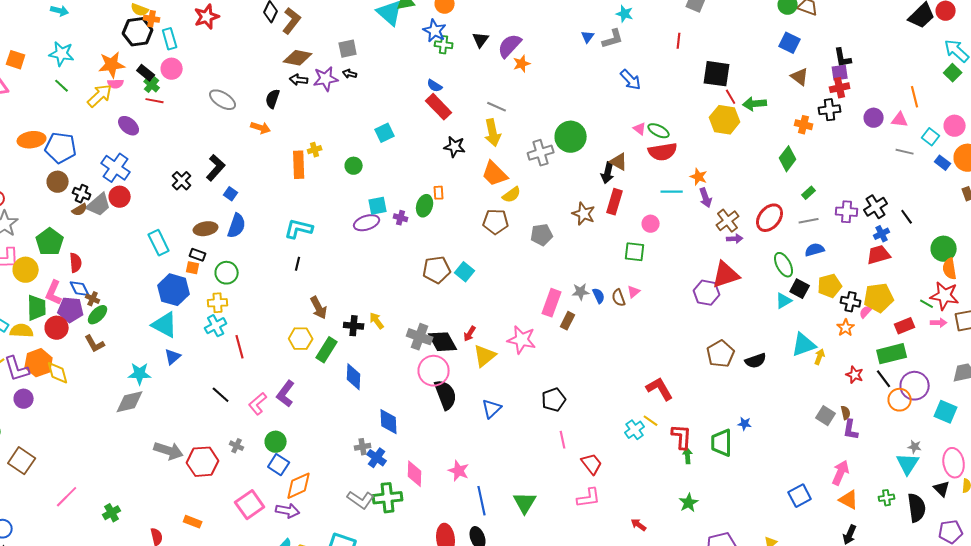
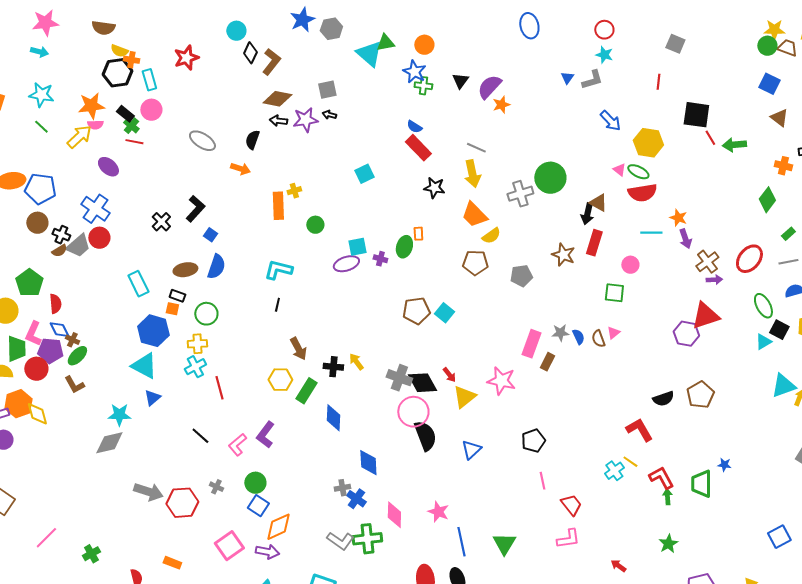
yellow hexagon: (725, 120) -> (648, 143), moved
green circle: (354, 166) -> (315, 225), moved
red arrow: (470, 334) -> (449, 375), turned -70
black semicircle: (756, 361) -> (663, 399), moved
red L-shape: (682, 437) -> (661, 478), turned -32

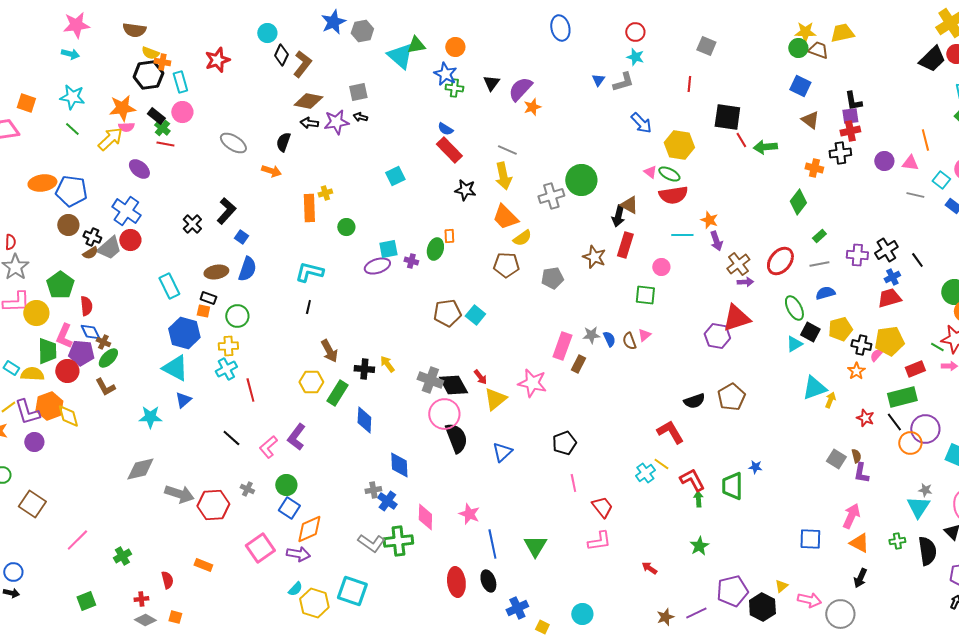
gray diamond: (109, 443) -> (140, 469), moved
blue square: (779, 537) -> (810, 539), turned 30

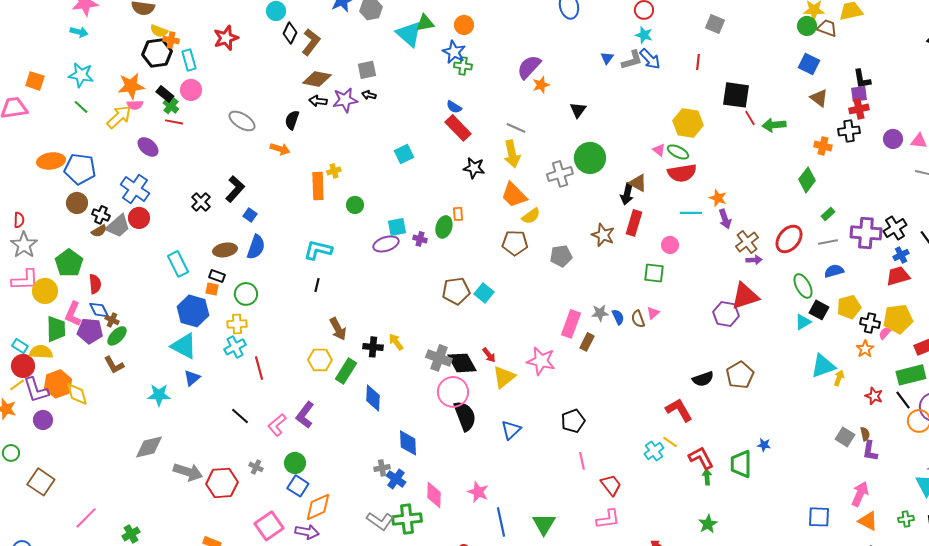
black triangle: (491, 83) -> (578, 110), moved
blue arrow: (641, 123) -> (650, 59), moved
purple cross: (857, 255) -> (866, 233), size x1.4
red circle: (67, 371) -> (23, 366), moved

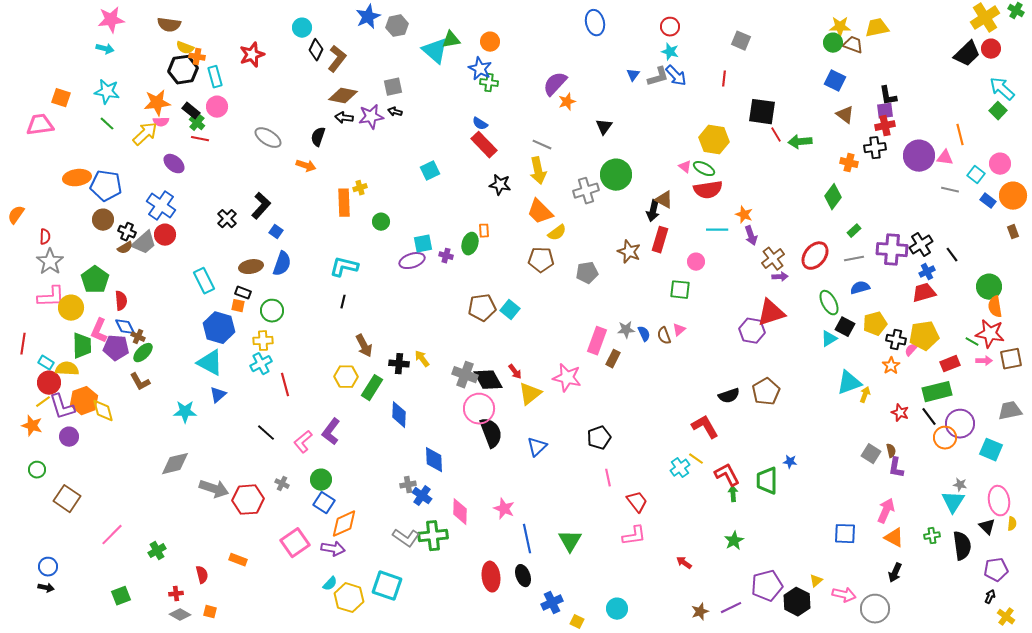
purple circle: (893, 139) -> (919, 156), size x1.6

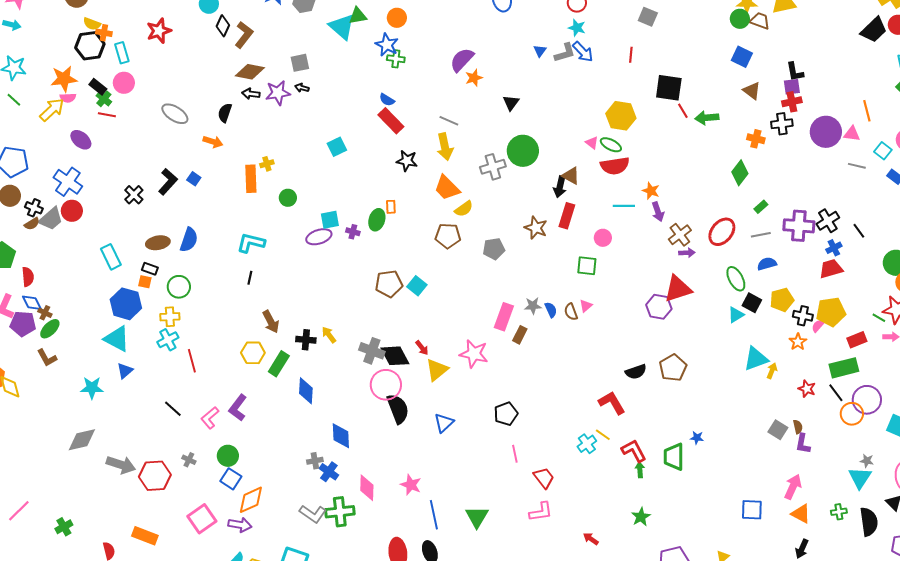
blue square: (276, 232) -> (194, 179), moved
orange rectangle: (238, 560) -> (145, 536), size x1.4

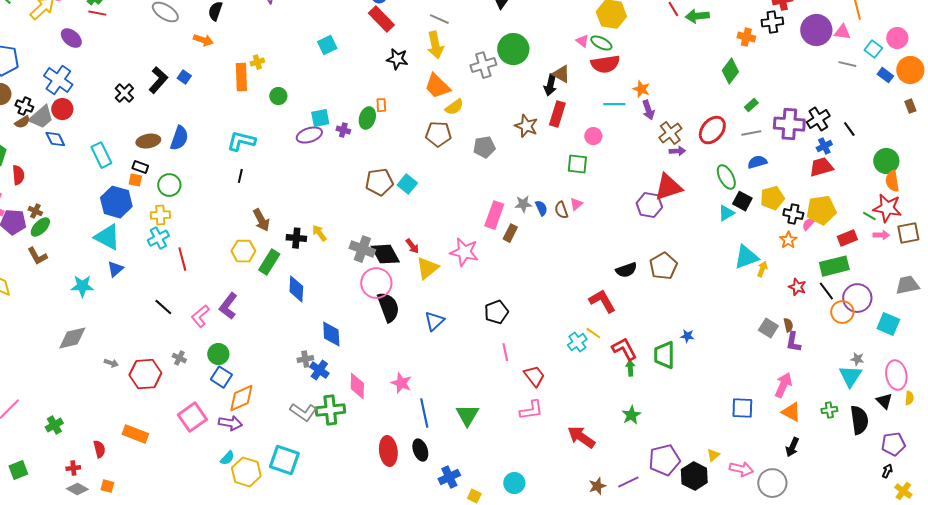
blue diamond: (32, 303) -> (55, 139), moved
gray arrow: (121, 465) -> (111, 363), size x0.5
red arrow: (591, 539) -> (581, 437), size x1.8

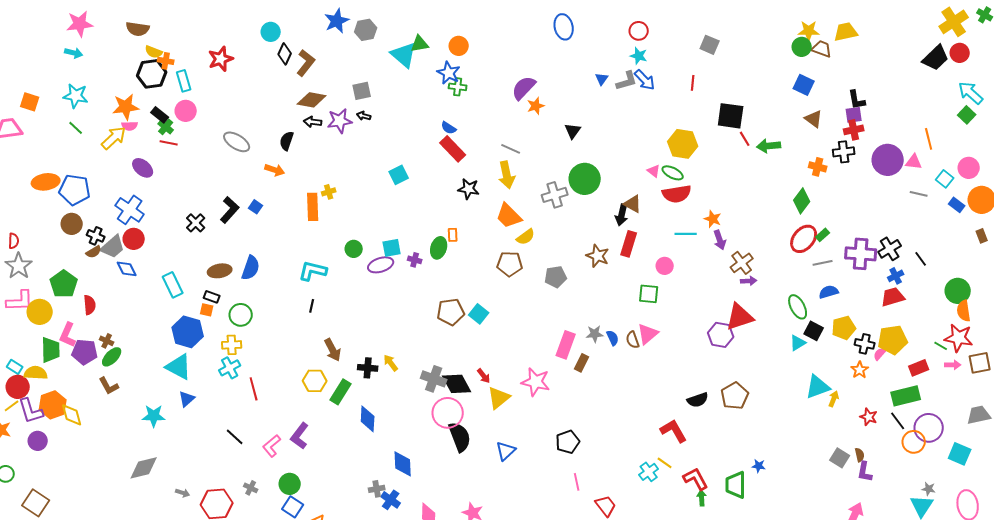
green circle: (278, 96) -> (354, 249), moved
red ellipse: (712, 130) -> (804, 239), moved
pink triangle: (576, 204) -> (648, 334), size x1.6

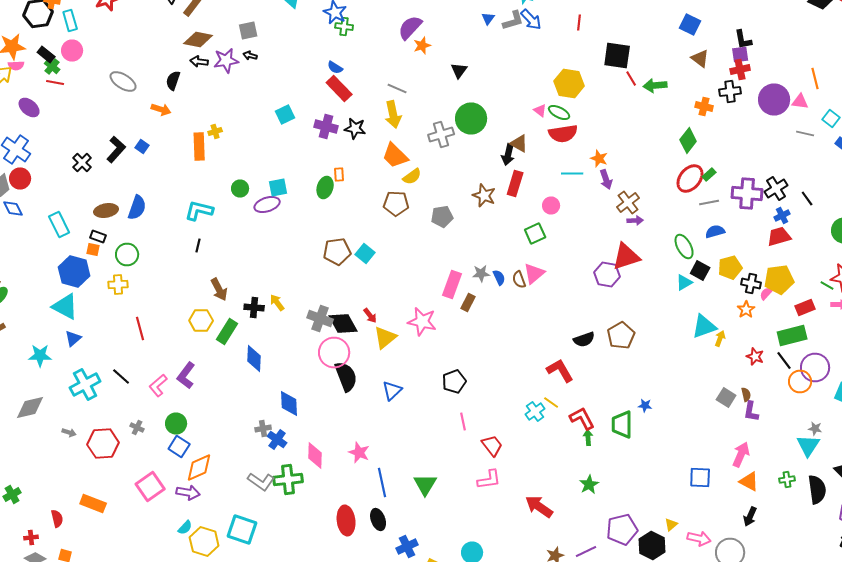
purple cross: (415, 260) -> (326, 126), moved, size x1.6
green square: (649, 294) -> (535, 234), turned -30
cyan cross: (230, 368) -> (85, 384), moved, size x1.4

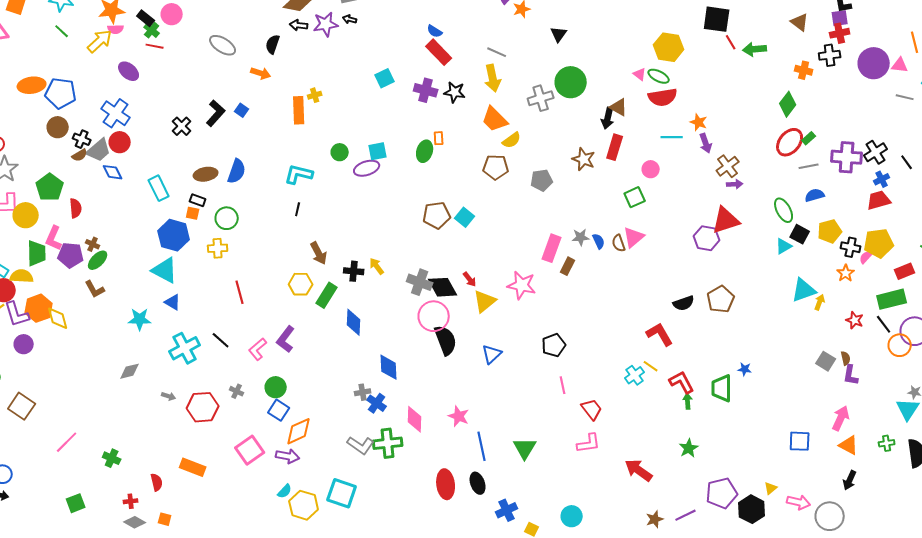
blue triangle: (73, 338) -> (173, 302), turned -48
gray diamond: (30, 408) -> (130, 371), size x0.7
green cross: (12, 494) -> (112, 458), turned -36

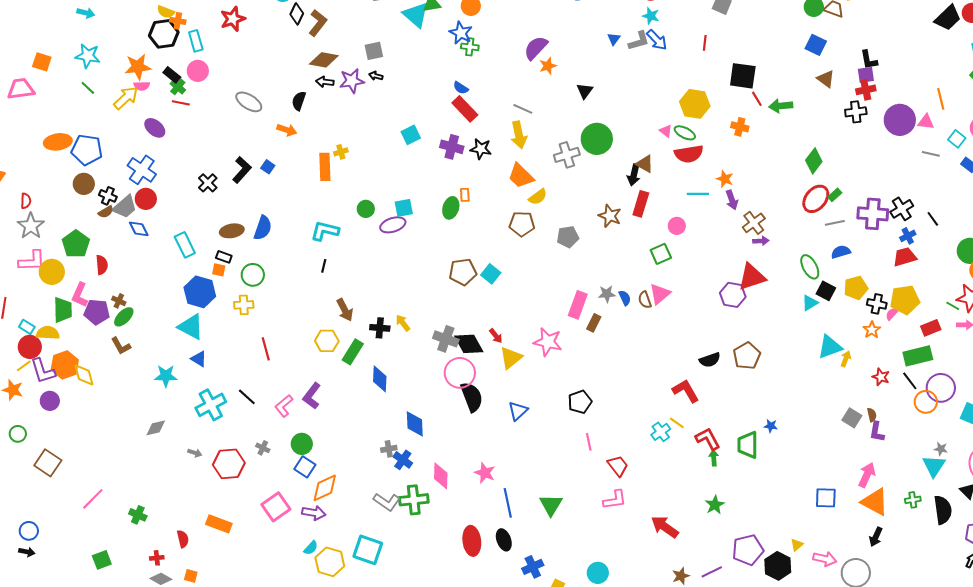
orange cross: (804, 70) -> (740, 127), moved
orange triangle: (849, 445) -> (875, 502), size x1.4

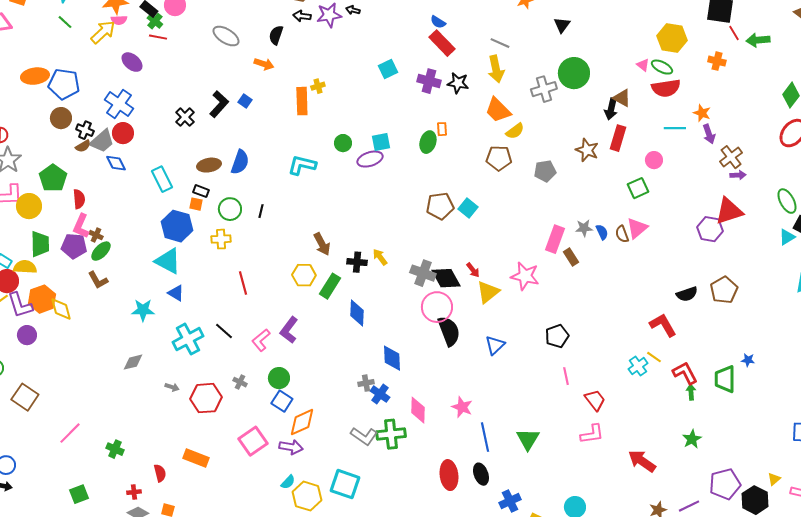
black line: (324, 266) -> (261, 211), moved
pink L-shape: (80, 295) -> (81, 226), moved
brown rectangle: (594, 323) -> (571, 257), turned -60

